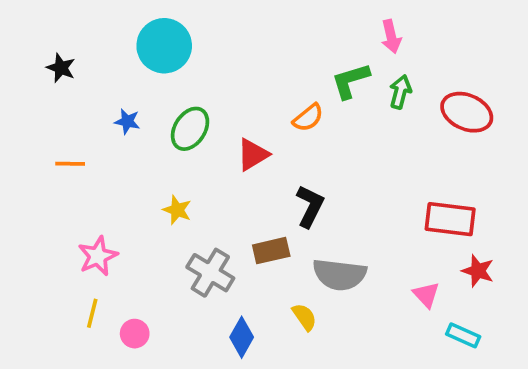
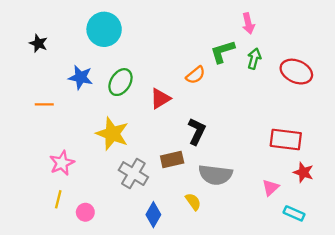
blue star: (127, 121) -> (81, 77), size x1.5
yellow star: (177, 210) -> (112, 134), size x1.8
pink triangle: (426, 295) -> (271, 188), turned 30

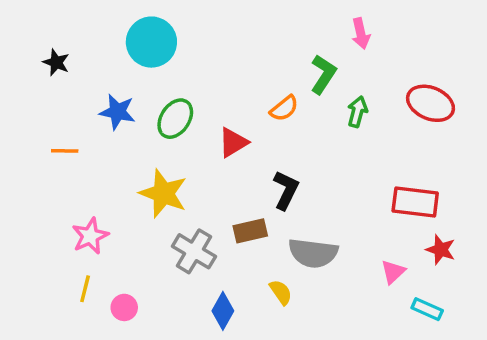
green L-shape: (222, 52) -> (323, 74), turned 140
green arrow: (254, 59) -> (357, 112), moved

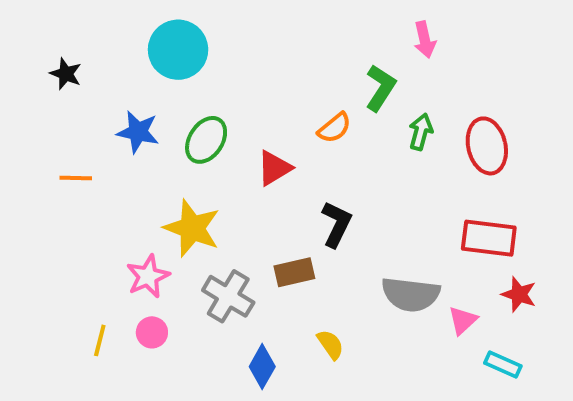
red ellipse: (431, 103) -> (487, 146), moved, turned 54
pink star: (90, 236) -> (148, 276), moved
gray semicircle: (313, 253) -> (411, 294), moved
pink circle: (124, 307) -> (152, 332), moved

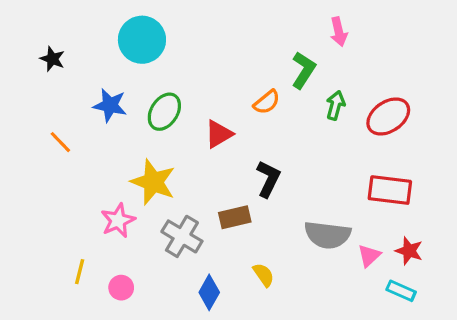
red ellipse: (487, 146) -> (388, 116), turned 69
orange line: (76, 178) -> (60, 142), turned 45
red star: (519, 294) -> (409, 251), moved
pink circle: (152, 332) -> (121, 288), moved

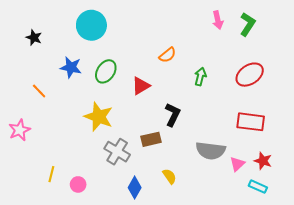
green L-shape: (304, 70) -> (248, 24), moved
orange semicircle: (267, 102) -> (167, 55), moved
green arrow: (335, 105) -> (200, 77), moved
pink star: (118, 220) -> (20, 130), moved

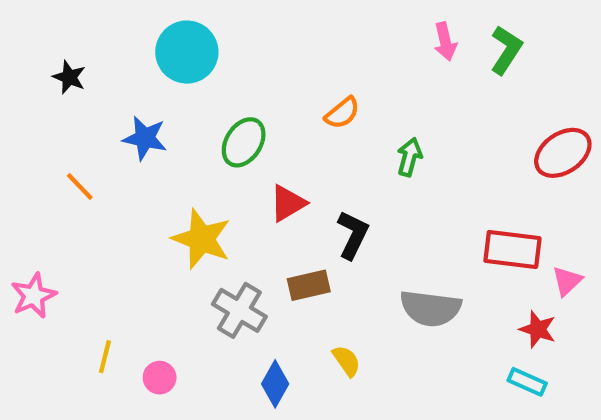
green ellipse: (106, 71) -> (244, 142), moved
red ellipse: (250, 75) -> (563, 153), moved
red triangle: (141, 86) -> (288, 203), moved
pink star: (20, 130) -> (34, 296), moved
pink triangle: (237, 164) -> (567, 281), moved

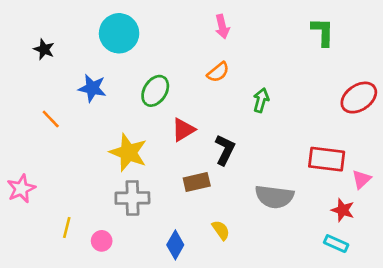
pink arrow: (445, 42) -> (222, 27), moved
green L-shape: (506, 50) -> (323, 32), turned -32
gray cross: (239, 310) -> (132, 198), moved, turned -32

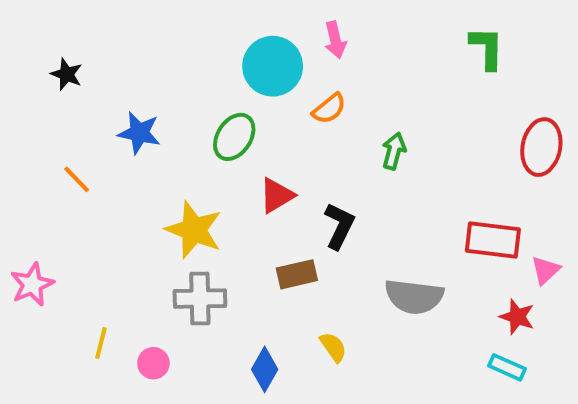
cyan circle: (119, 33) -> (273, 66), moved
red ellipse: (359, 98) -> (541, 147), turned -45

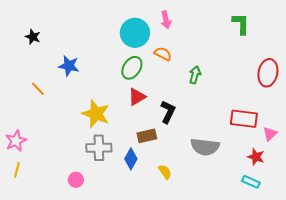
orange semicircle: (329, 109) -> (163, 54), turned -114
green ellipse: (234, 137) -> (132, 68), moved
yellow line: (101, 343) -> (17, 170), moved
blue diamond: (265, 369) -> (131, 159), moved

